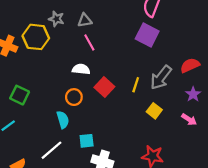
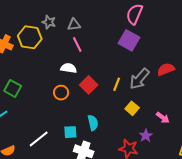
purple star: (193, 94) -> (146, 136), moved
cyan semicircle: (63, 120) -> (93, 123), moved

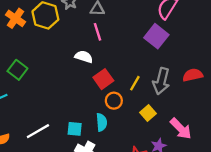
gray arrow: (139, 79) -> (161, 81), turned -35
orange circle: (61, 93) -> (114, 101), moved
pink arrow: (163, 118) -> (181, 129), size x1.5

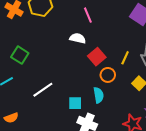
white line: (38, 131) -> (43, 90), moved

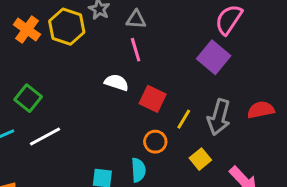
red square: (97, 57) -> (153, 99), moved, turned -30
white line: (43, 90) -> (45, 136), moved

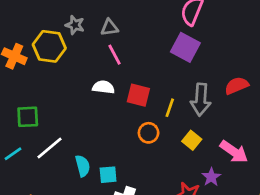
green square: (28, 98) -> (28, 117), turned -30
cyan semicircle: (138, 170) -> (83, 166), moved

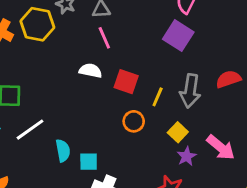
purple star: (211, 177) -> (187, 156), moved

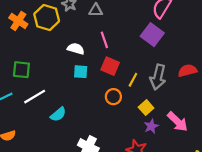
pink line: (104, 38) -> (104, 40), moved
white semicircle: (90, 71) -> (76, 49), moved
cyan semicircle: (63, 151) -> (58, 114), turned 56
cyan square: (89, 162) -> (81, 72), moved

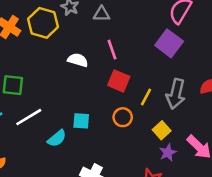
cyan square: (81, 72) -> (81, 121), moved

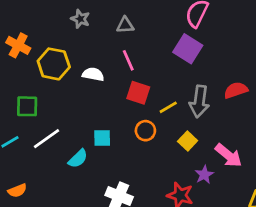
gray triangle: (102, 14) -> (125, 25), moved
yellow hexagon: (43, 23) -> (54, 64), moved
yellow line: (146, 97) -> (168, 107), turned 36
purple star: (168, 153) -> (204, 175), moved

